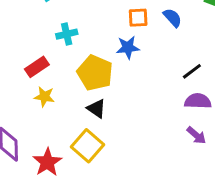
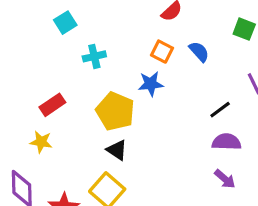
orange square: (138, 18) -> (162, 52), turned 30
cyan cross: (67, 34) -> (94, 56), moved
yellow star: (44, 97) -> (41, 142), moved

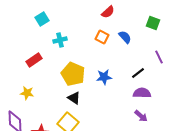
blue star: (151, 84) -> (104, 77), moved
red rectangle: (52, 105) -> (34, 60), moved

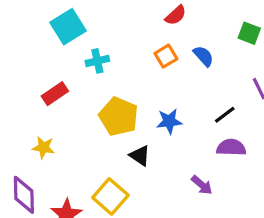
cyan square: (42, 19) -> (68, 27), size x1.5
orange square: (102, 37) -> (166, 56), turned 32
black triangle: (74, 98) -> (140, 156), moved
purple arrow: (141, 116) -> (202, 185), moved

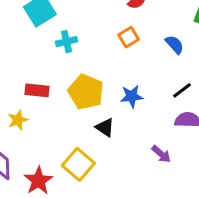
blue semicircle: (203, 56) -> (175, 45), moved
red rectangle: (55, 94) -> (37, 90), moved, turned 40
yellow star: (43, 147) -> (18, 120), turned -30

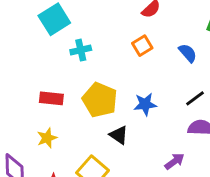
yellow star: (18, 120) -> (47, 138), moved
purple arrow: (161, 154) -> (174, 161), turned -78

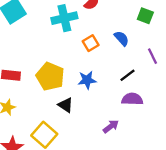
orange square: (142, 46) -> (91, 43), moved
cyan cross: (81, 50) -> (64, 18), moved, size x1.5

